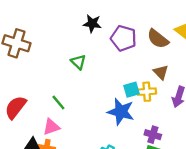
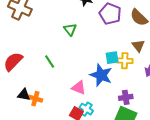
pink triangle: (51, 127) -> (79, 88), moved, turned 35
purple cross: (153, 135) -> (126, 97), turned -32

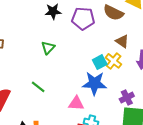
green triangle: (70, 29) -> (48, 48), turned 40
yellow cross: (125, 61) -> (114, 61), turned -35

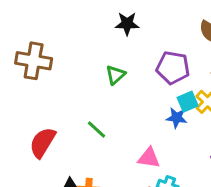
purple pentagon: (83, 19) -> (173, 68), moved
blue star: (94, 83) -> (177, 118), moved, size x0.6

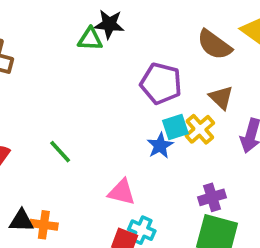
green triangle: (115, 75) -> (90, 39), moved, turned 40
blue star: (177, 118) -> (160, 146), turned 30

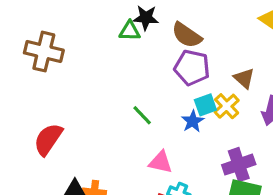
brown semicircle: (214, 45) -> (187, 35), moved
green line: (60, 152) -> (142, 115), moved
purple cross: (212, 197) -> (239, 165), size x1.4

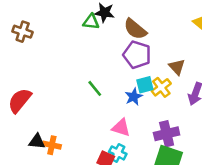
brown cross: (44, 52) -> (23, 32), size x0.7
pink triangle: (161, 162) -> (121, 128), moved

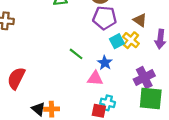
blue star: (134, 97) -> (105, 63), moved
pink triangle: (121, 128) -> (95, 78), moved
black triangle: (37, 141) -> (38, 109), turned 48

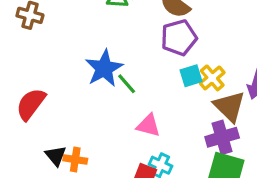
purple pentagon: (105, 18) -> (179, 38), turned -30
brown triangle: (140, 20) -> (229, 106), moved, size x1.5
blue star: (105, 63) -> (104, 68), moved, size x1.6

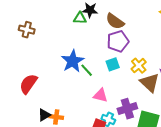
cyan square: (191, 76) -> (113, 64), moved
purple cross: (222, 137) -> (127, 109), moved
black triangle: (56, 156) -> (44, 115), turned 40

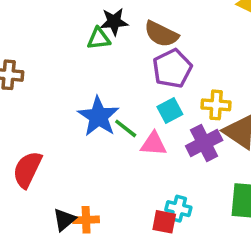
yellow cross: (139, 66) -> (216, 105), turned -35
pink triangle: (100, 95) -> (154, 144), moved
purple cross: (127, 109) -> (204, 143), moved

